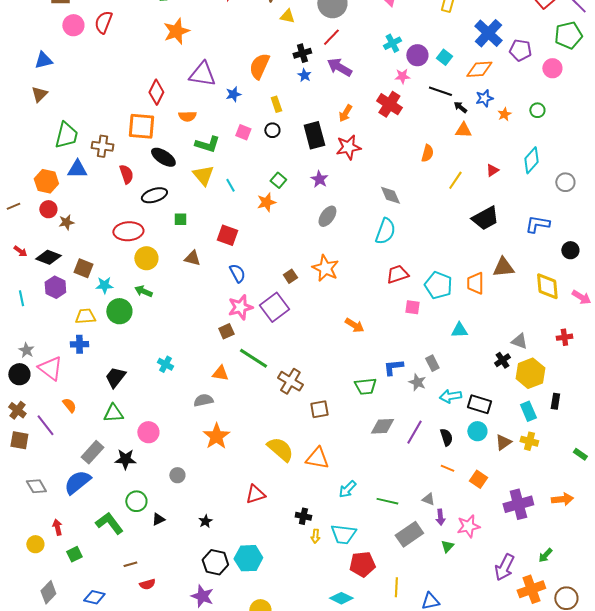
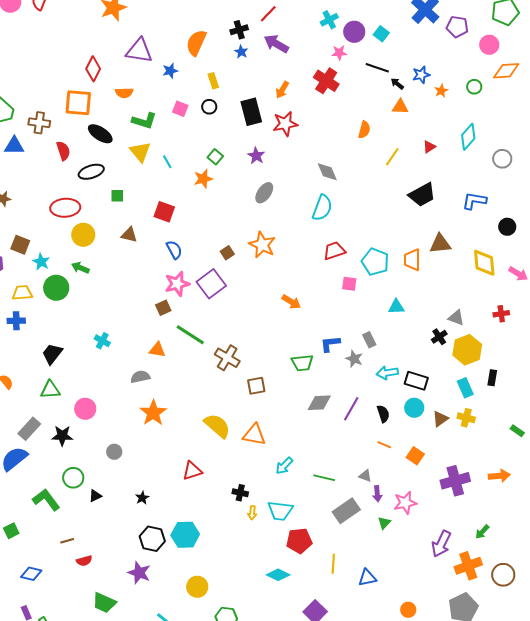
orange diamond: (479, 69) -> (506, 71), moved
cyan star: (104, 285) -> (41, 262), turned 30

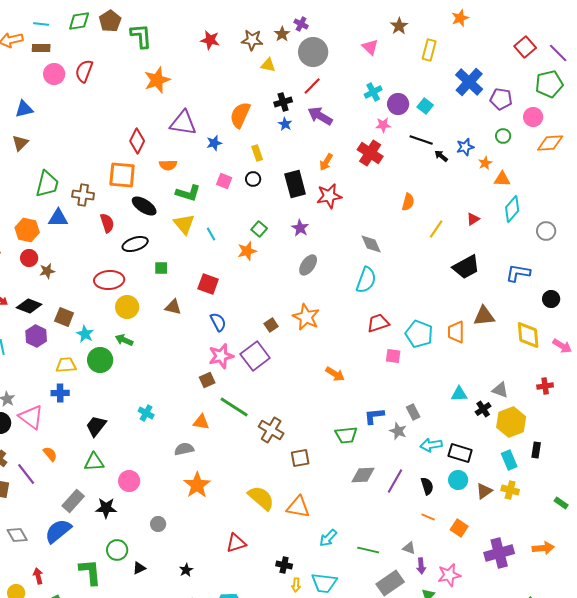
green circle: (474, 87) -> (503, 136), moved
orange triangle: (400, 107) -> (502, 179), moved
cyan triangle: (396, 307) -> (459, 394), moved
green L-shape: (46, 500) -> (90, 572), turned 32

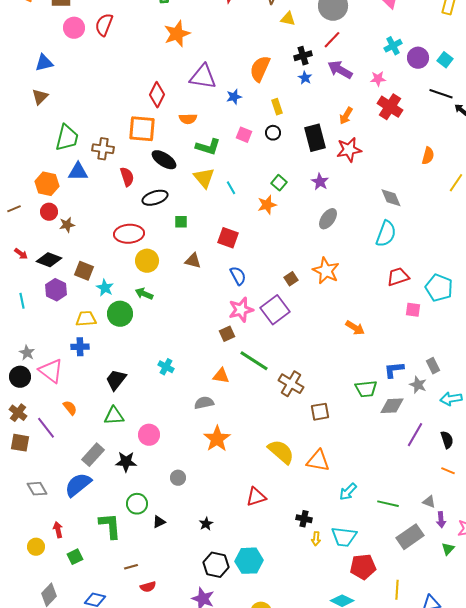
pink star: (383, 125) -> (378, 79), moved
gray diamond: (363, 475) -> (392, 406), moved

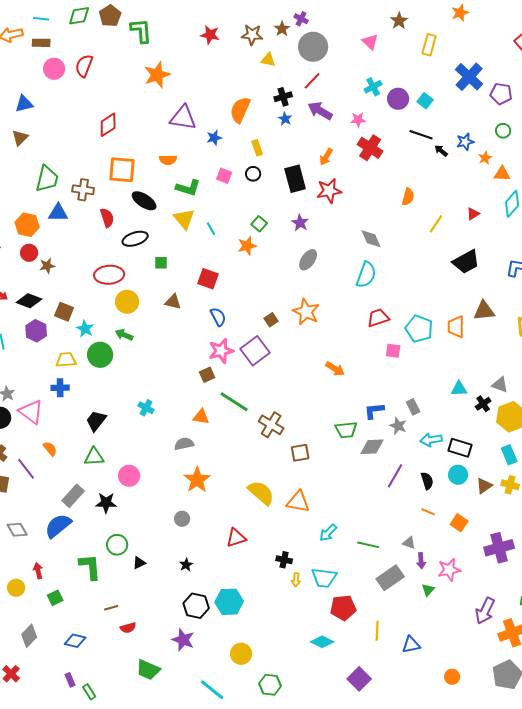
red diamond: (157, 95) -> (108, 125), moved, turned 30
gray circle: (178, 478) -> (182, 519), moved

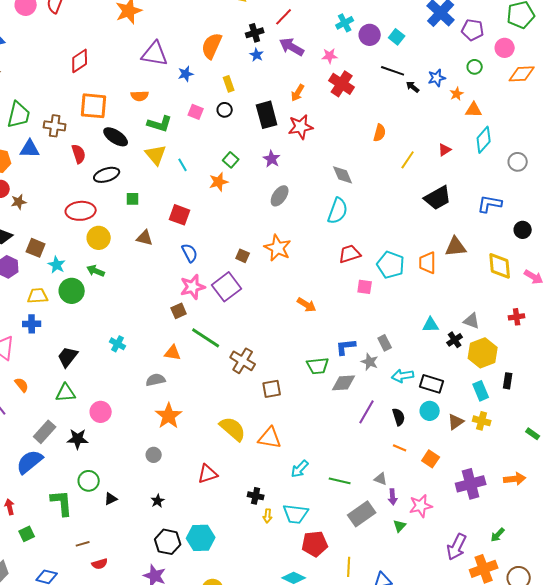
brown square: (271, 320) -> (243, 256), turned -32

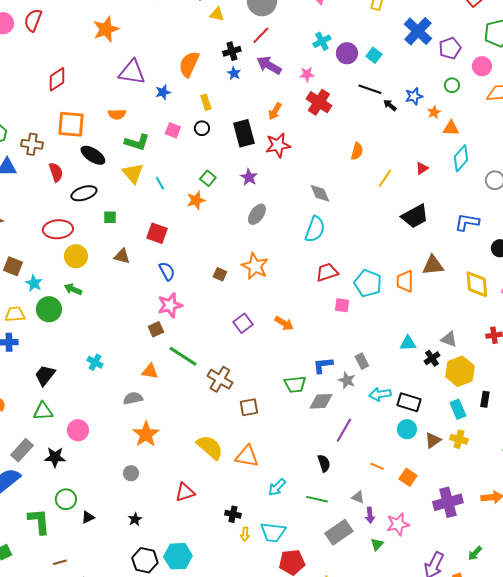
purple pentagon: (473, 30) -> (450, 48), turned -30
purple square: (227, 287) -> (243, 323), moved, size x0.7
black semicircle: (399, 417) -> (324, 463), moved

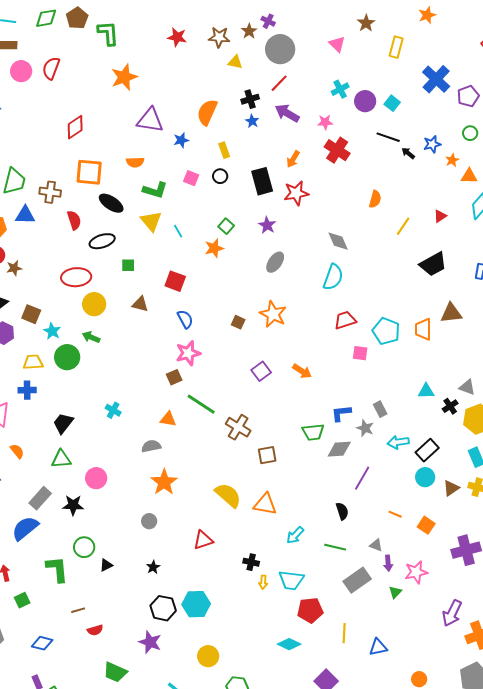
black rectangle: (409, 402) -> (427, 450), turned -60

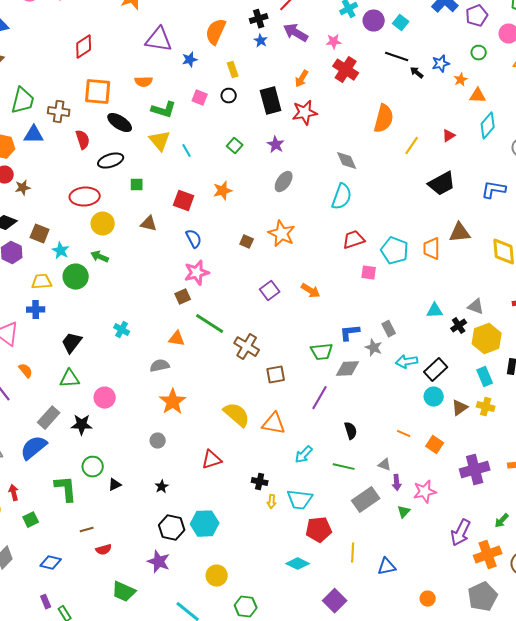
orange semicircle: (375, 199) -> (384, 119), size x1.6
orange star: (214, 248) -> (223, 191), moved
purple line: (362, 478) -> (320, 398), moved

